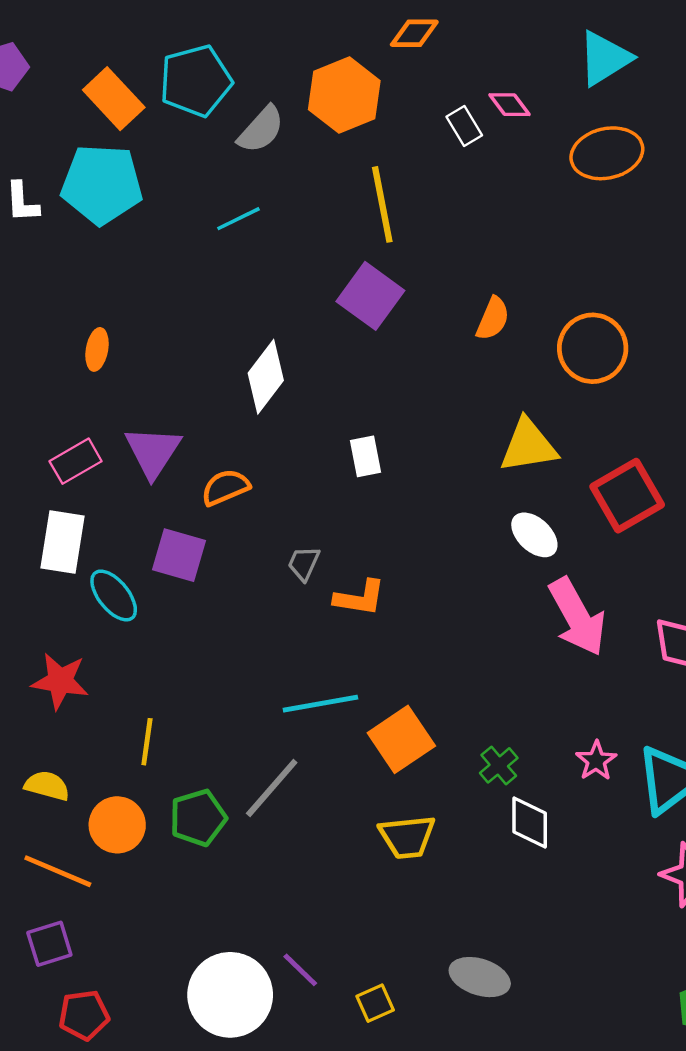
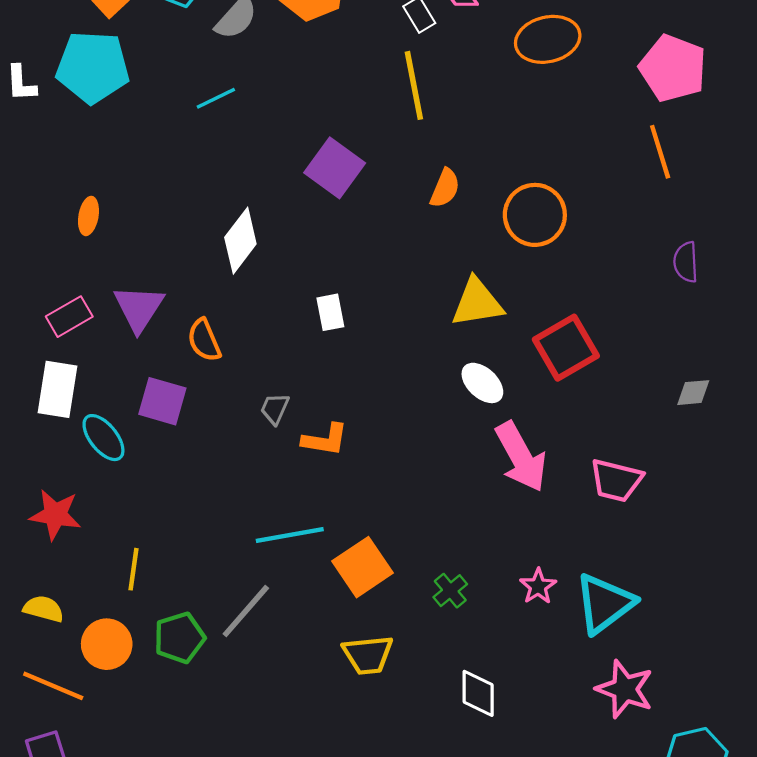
yellow line: (382, 204) -> (414, 85), moved
orange semicircle: (225, 487) -> (204, 340), turned -90
white diamond: (530, 823) -> (478, 693), moved

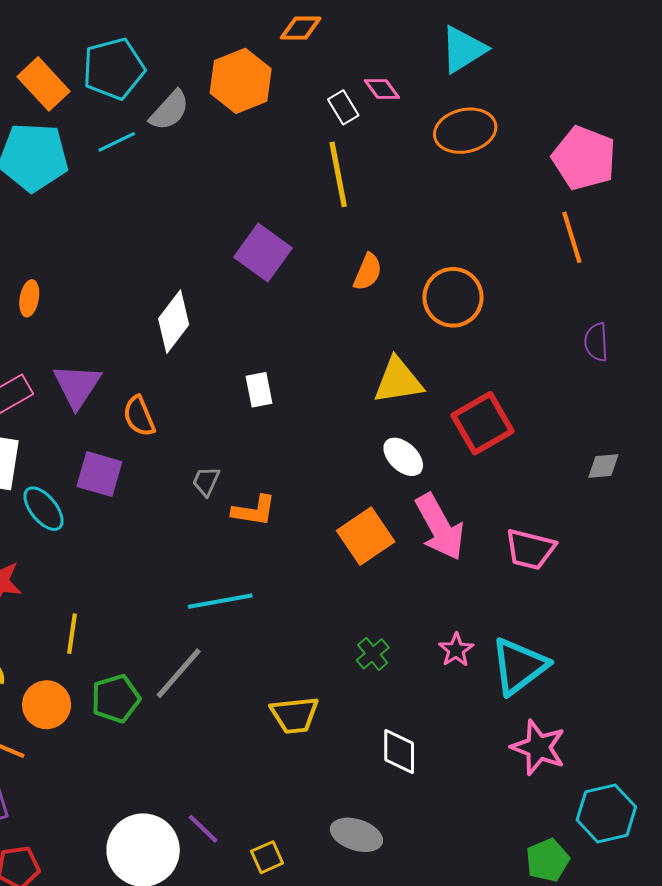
cyan line: (216, 98) -> (117, 142), moved
orange square: (363, 567) -> (366, 536), moved

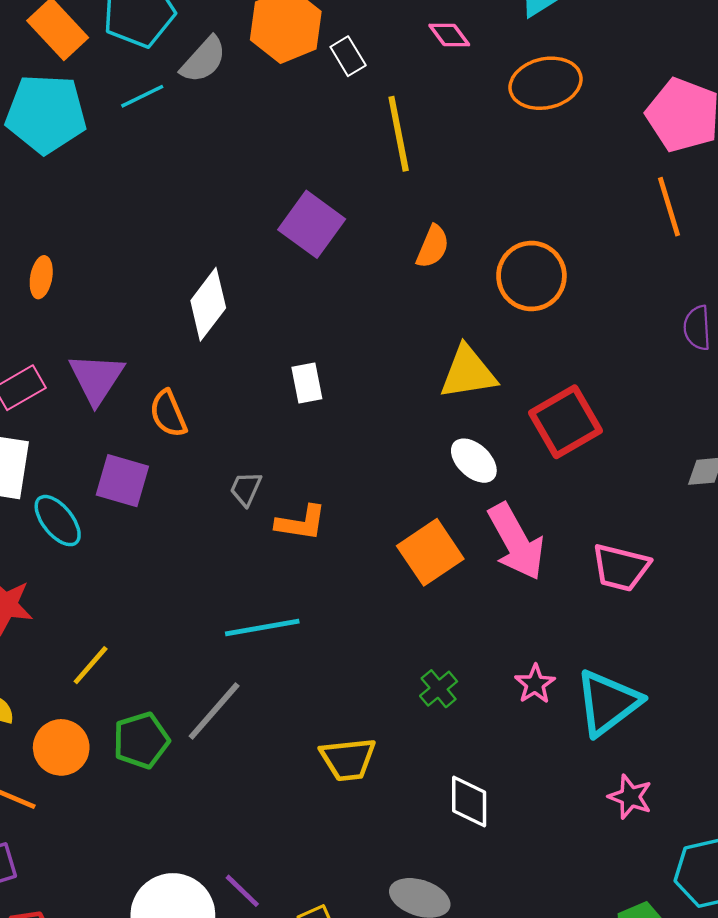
white rectangle: (343, 107) -> (348, 56), moved
yellow line: (72, 634) -> (91, 665), turned 33
pink star: (538, 747) -> (630, 797), size x0.7

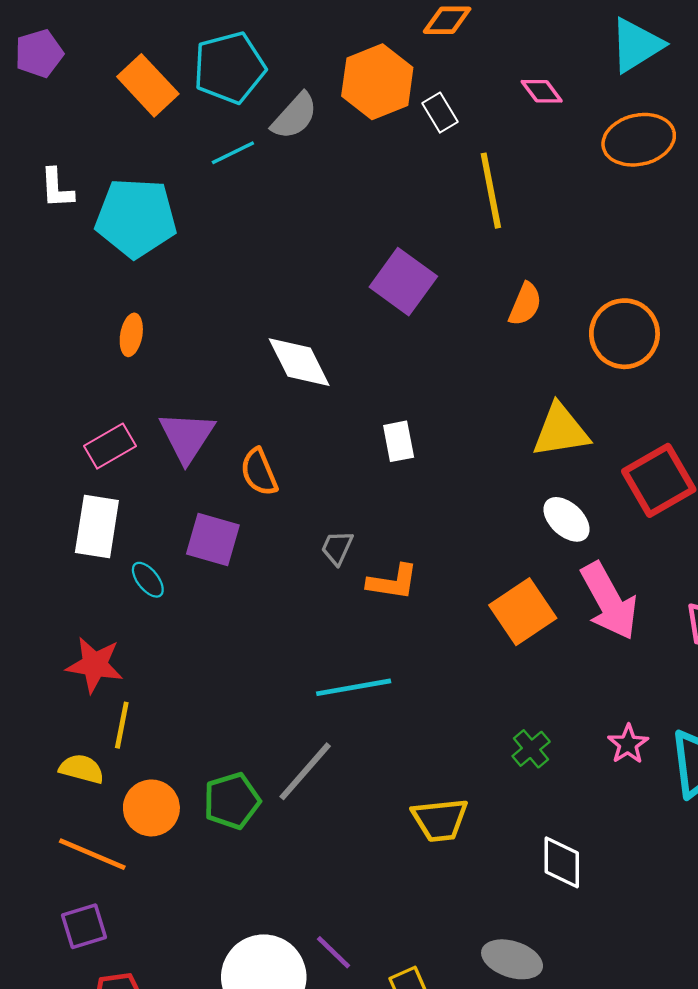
cyan pentagon: (46, 114) -> (136, 218), moved
white diamond: (208, 304) -> (299, 362), turned -64
cyan ellipse: (58, 521) -> (148, 580), size x0.7
yellow line: (91, 665) -> (122, 725), moved, turned -30

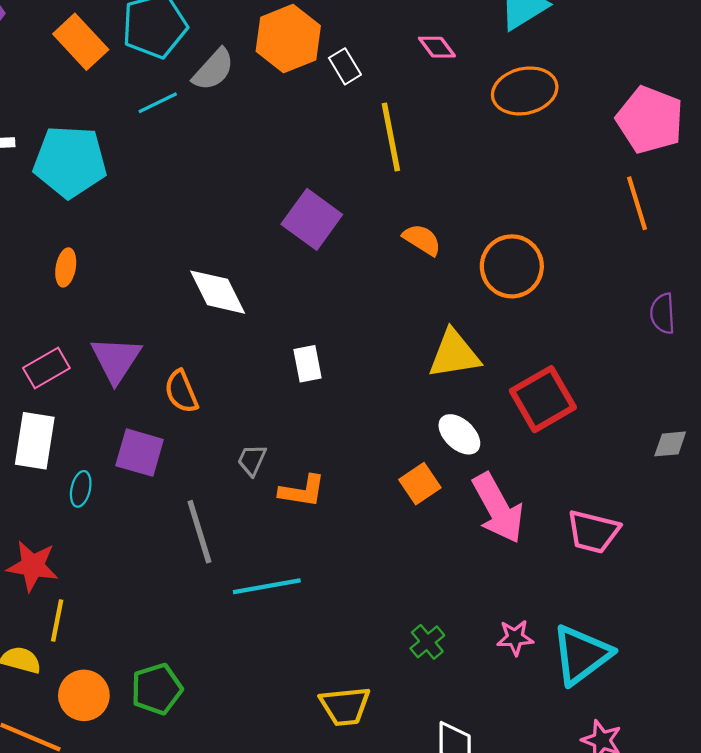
orange semicircle: (525, 304) -> (422, 240), turned -81
cyan ellipse: (148, 580) -> (81, 489), turned 52
orange square: (523, 612) -> (420, 484), moved, size x0.7
pink star: (628, 744) -> (515, 638), turned 30
gray line: (305, 771) -> (199, 532), moved, turned -58

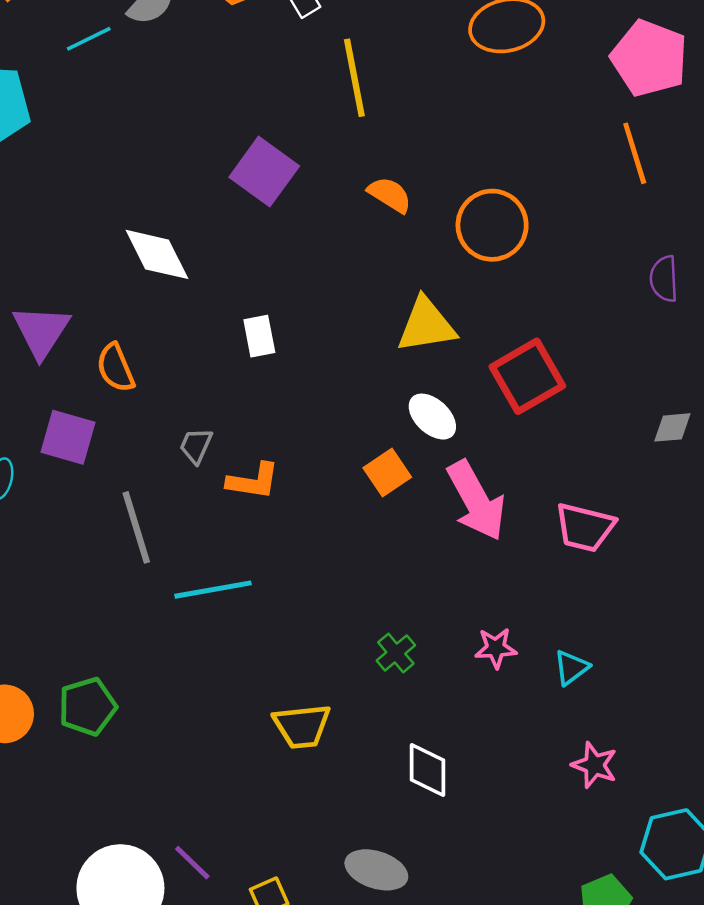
cyan triangle: (581, 655) -> (571, 668), size x0.5

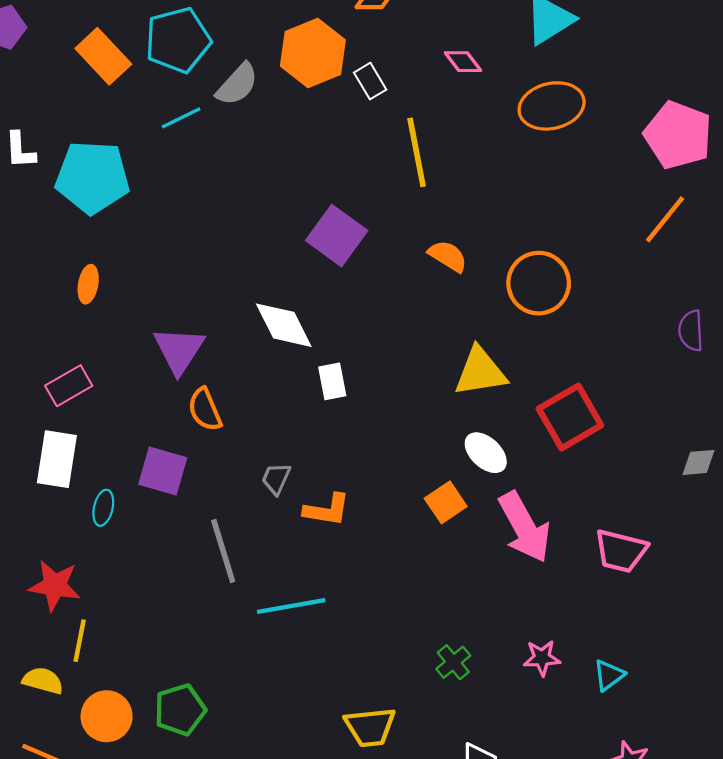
orange line: (635, 153) -> (665, 219), turned 56
white diamond: (157, 254) -> (284, 325), moved
purple triangle: (41, 331) -> (179, 350), moved

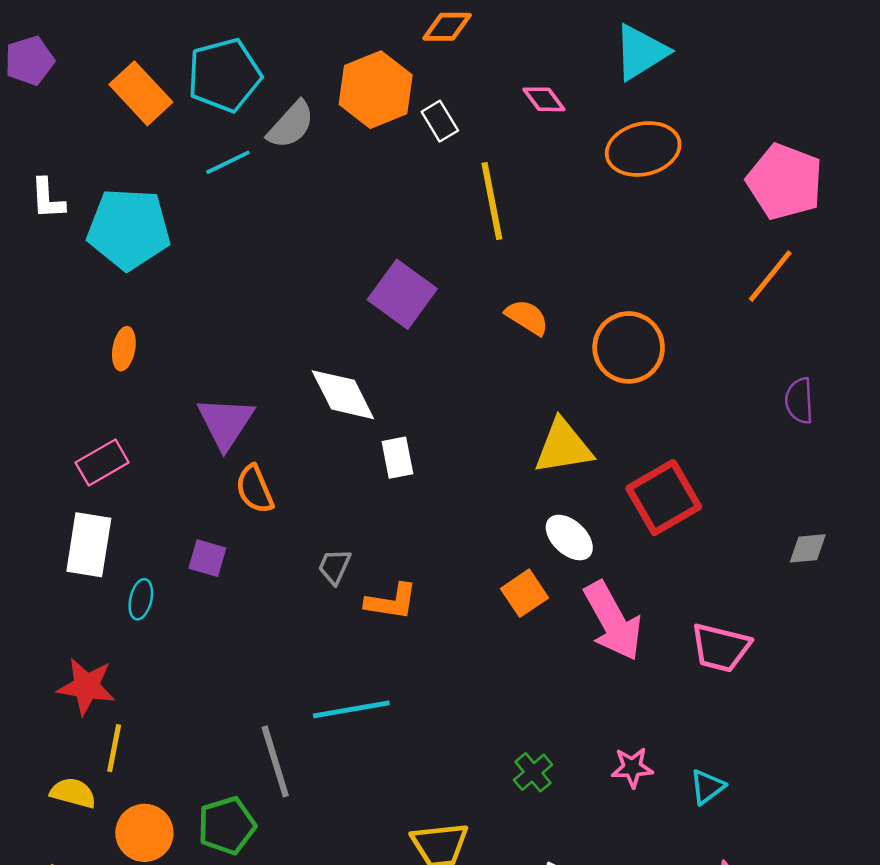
purple square: (163, 471) -> (207, 558), size x0.7
gray line: (223, 551) -> (275, 761), moved

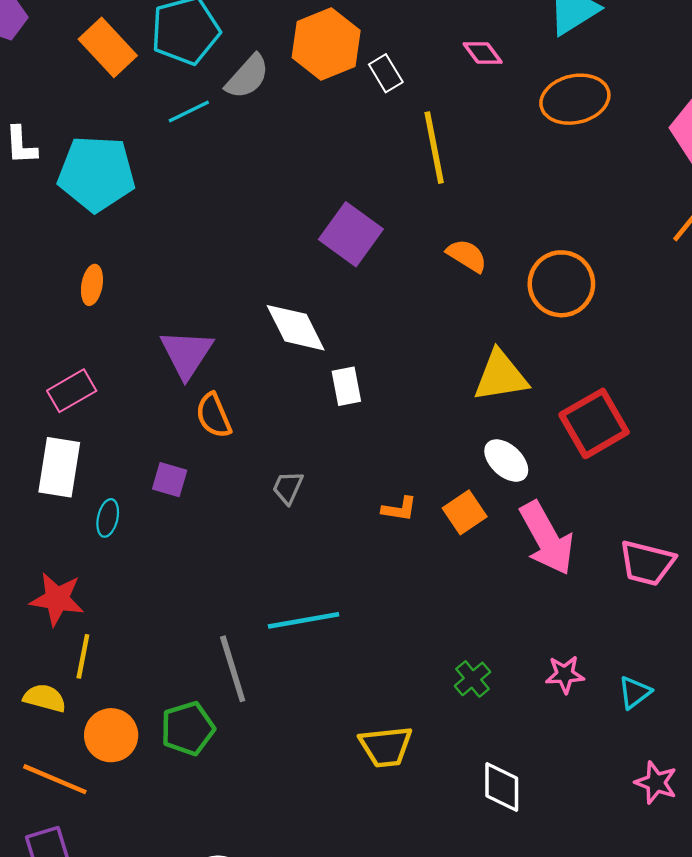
orange L-shape: (391, 602) -> (399, 509), moved, size x0.7

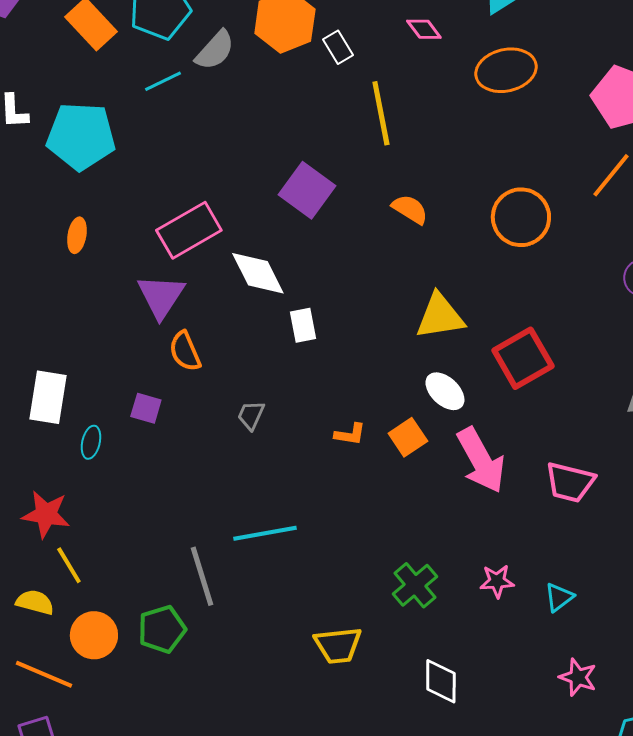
orange circle: (561, 284) -> (521, 217), moved
pink rectangle: (72, 391) -> (189, 230), moved, size x1.5
yellow line: (83, 656) -> (69, 565), turned -42
green cross: (472, 679) -> (415, 585), size x1.4

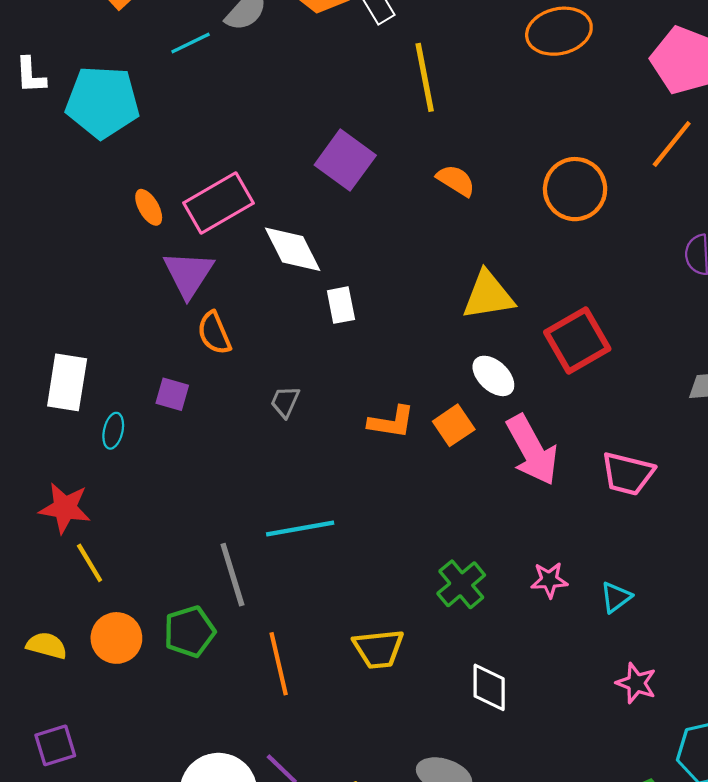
orange ellipse: (77, 235) -> (149, 207), moved, turned -40
orange L-shape: (350, 434) -> (391, 422), size x1.4
yellow semicircle: (35, 602) -> (47, 646), moved
orange line: (44, 674) -> (279, 664), moved, turned 54

